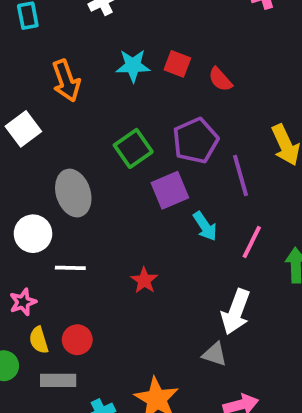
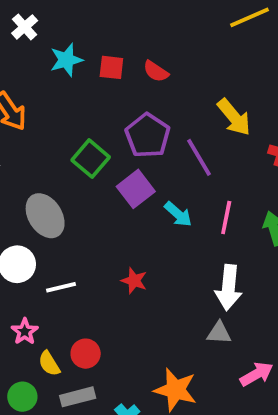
cyan star: (133, 66) -> (66, 60), moved

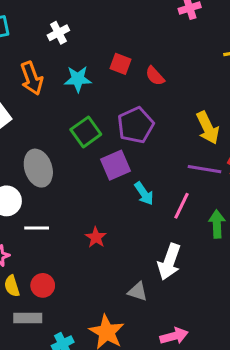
white cross: (25, 27) -> (58, 33), moved
cyan star: (66, 60) -> (78, 79), moved
purple line: (199, 157) -> (204, 169), moved, turned -64
gray triangle: (219, 333) -> (138, 291), moved

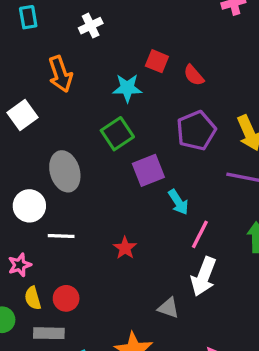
cyan star: (78, 79) -> (127, 88), moved
purple pentagon: (136, 125) -> (196, 131), moved
pink line: (181, 206) -> (200, 234), moved

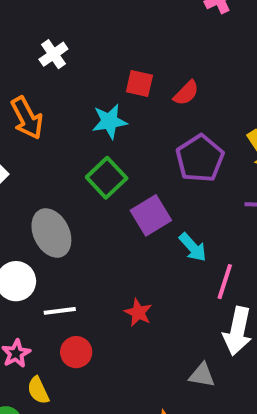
red semicircle: (194, 75) -> (186, 93), turned -85
red circle: (66, 298) -> (76, 352), moved

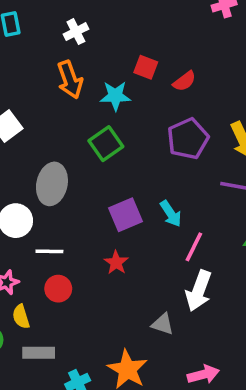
orange arrow: (27, 118) -> (70, 80), moved
purple square: (151, 215) -> (126, 215), moved
gray ellipse: (51, 233) -> (52, 184), turned 30

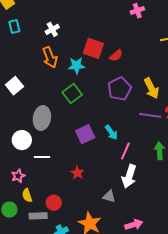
red square: (146, 67) -> (93, 48), size x1.5
red star: (116, 263) -> (77, 173), moved
red circle: (58, 289) -> (54, 203), moved

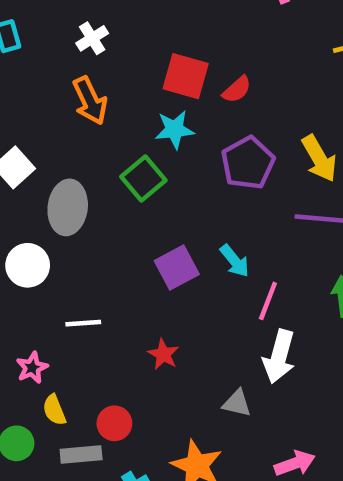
cyan star: (77, 66) -> (175, 130), moved
gray ellipse: (42, 118) -> (68, 207), moved
white circle: (22, 140) -> (28, 265), moved

